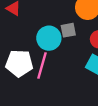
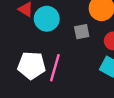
cyan circle: (49, 38) -> (47, 19), moved

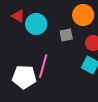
white pentagon: (32, 65) -> (24, 77), moved

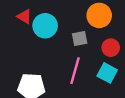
pink line: (43, 66) -> (75, 71), moved

